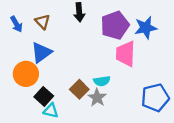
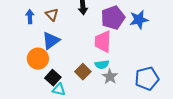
blue arrow: (16, 24) -> (30, 17), turned -152
pink trapezoid: (126, 54) -> (103, 42), moved
gray star: (97, 98) -> (110, 77), moved

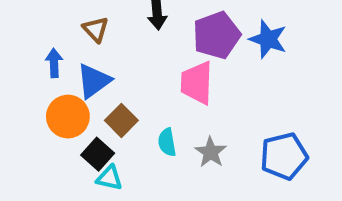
blue arrow: (30, 17) -> (54, 63), moved
blue star: (139, 20) -> (268, 39), turned 30
cyan semicircle: (102, 65) -> (167, 142), moved, turned 88
brown square: (83, 72) -> (121, 120), moved

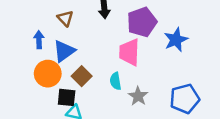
blue star: (268, 39) -> (176, 40), moved, turned 30
cyan semicircle: (167, 142) -> (116, 81), moved
black square: (98, 154) -> (67, 97), turned -36

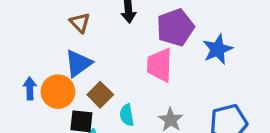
blue arrow: (39, 40) -> (30, 88), moved
cyan semicircle: (116, 81) -> (127, 115), moved

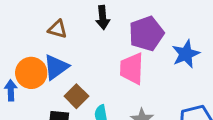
brown triangle: (80, 23) -> (57, 29), turned -30
orange circle: (58, 92) -> (31, 73), moved

